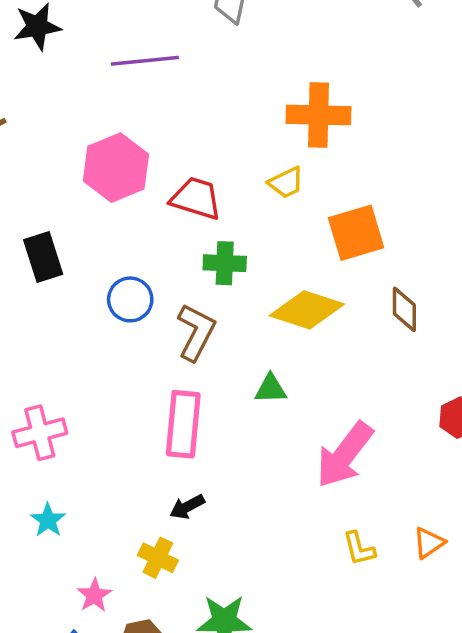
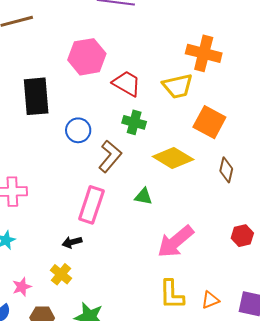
yellow trapezoid: (286, 183) -> (178, 86), size x1.5
orange square: (356, 233) -> (209, 122), turned 32
black rectangle: (43, 257) -> (36, 96), size x1.4
black arrow: (187, 507) -> (72, 242), moved
yellow L-shape: (359, 549) -> (172, 294), size x1.5

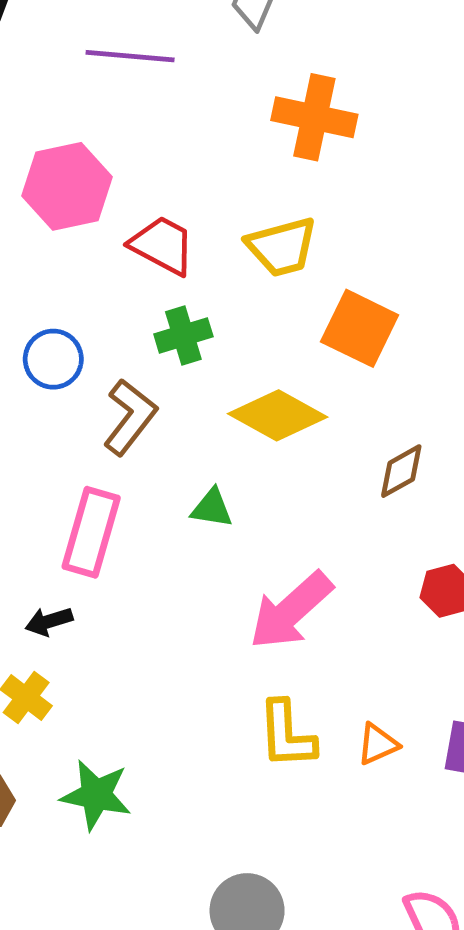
orange cross: (204, 53) -> (314, 117), moved
green cross: (134, 122) -> (183, 335), turned -30
brown diamond: (226, 170) -> (401, 471), moved, turned 50

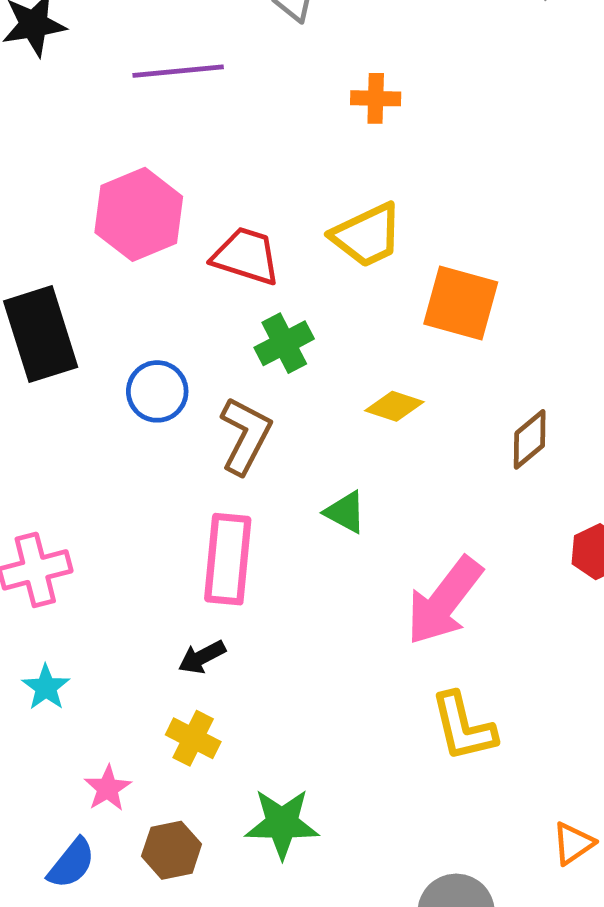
orange cross: (314, 117) -> (376, 98), size x0.6
yellow diamond: (278, 415) -> (394, 406), size x0.6
green triangle: (212, 508) -> (345, 512), turned 30
orange triangle: (378, 744) -> (573, 843), moved

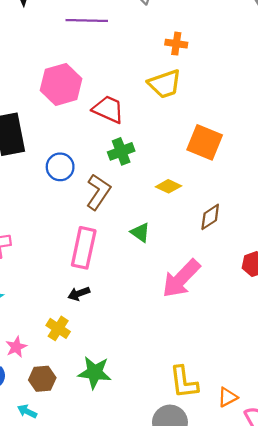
yellow trapezoid: (367, 235) -> (165, 84), moved
brown diamond: (530, 439) -> (210, 217), moved
black arrow: (202, 657) -> (79, 294), moved
yellow L-shape: (463, 727) -> (184, 382), moved

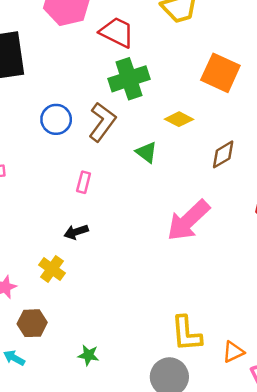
green cross: (121, 151) -> (129, 79), size x1.4
blue circle: (60, 167) -> (56, 119), moved
green triangle: (140, 232) -> (146, 152), moved
pink rectangle: (84, 248) -> (84, 182), size x0.5
green star: (95, 372) -> (88, 355), moved, size x0.6

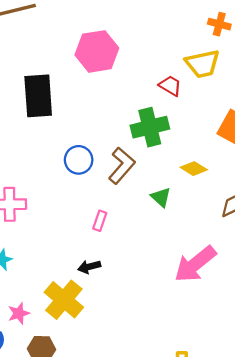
red trapezoid: (117, 32) -> (170, 86), moved, size x0.7
yellow cross: (52, 269) -> (64, 300), size x1.6

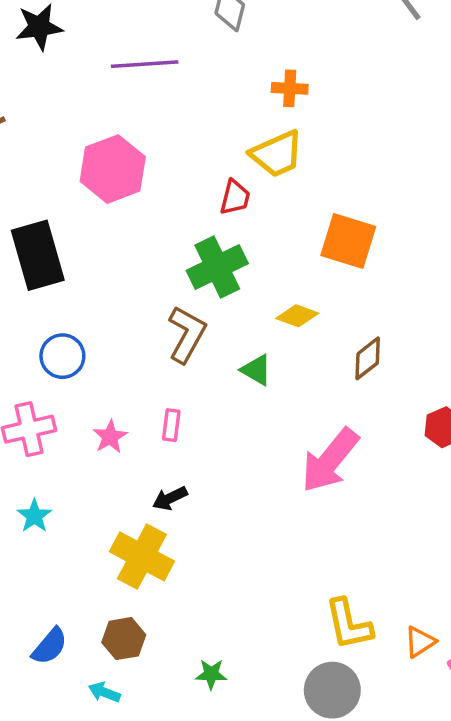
red trapezoid: (170, 86) -> (235, 197), turned 85
blue circle: (79, 160) -> (62, 356), moved
pink star: (19, 313) -> (110, 437), moved

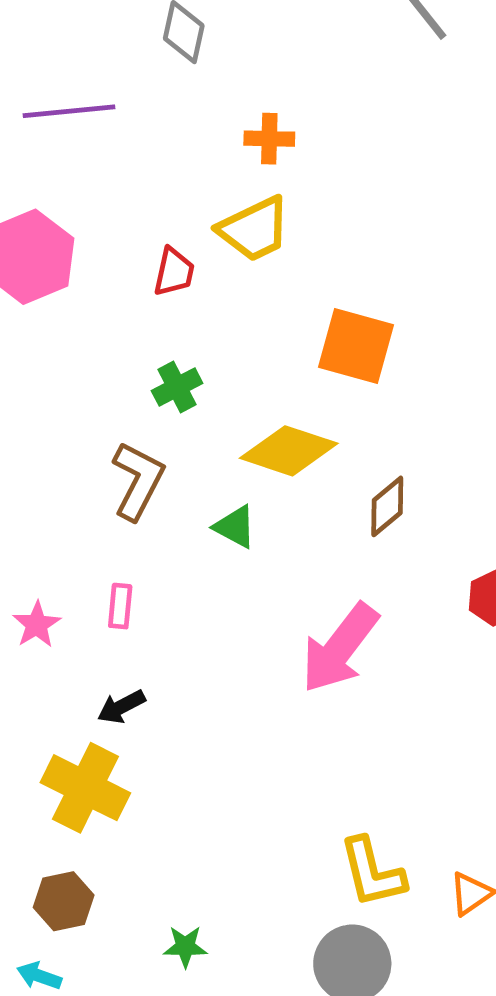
red trapezoid: (235, 197) -> (174, 272), moved
green cross: (217, 267) -> (177, 387), size x0.6
yellow diamond: (297, 316) -> (289, 451), size x1.6

